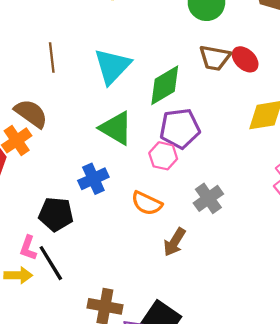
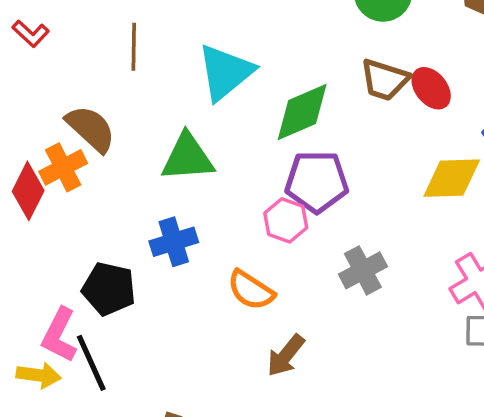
green triangle: (116, 128) -> (188, 157), moved, turned -42
gray cross: (208, 198) -> (363, 270), moved
pink L-shape: (28, 248) -> (59, 335), size x1.4

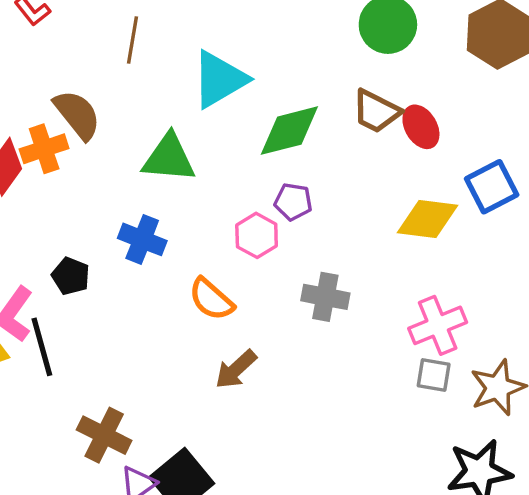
purple pentagon: (317, 182) -> (293, 202), size x0.6
blue cross: (174, 242) -> (142, 239), turned 30
gray cross: (363, 270) -> (325, 297), turned 30
black pentagon: (109, 289) -> (71, 276), size x0.7

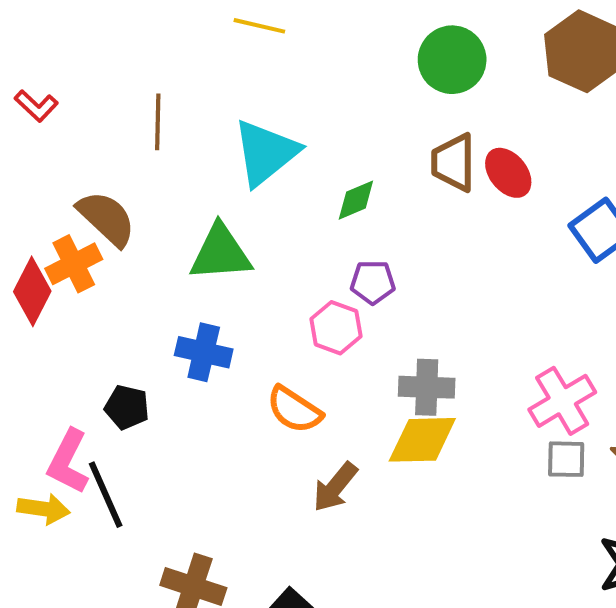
brown trapezoid: (376, 111) -> (453, 163), turned 72
green diamond: (289, 131) -> (356, 200), size x0.6
yellow diamond: (428, 219) -> (422, 440), moved

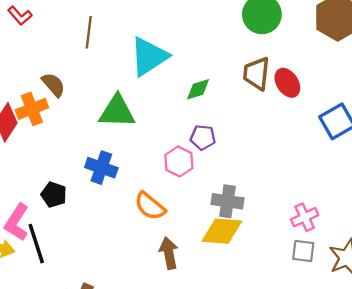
brown semicircle: (106, 218) -> (53, 85), size x0.7
pink cross: (562, 401) -> (305, 217), size x0.7
brown arrow: (335, 487) -> (169, 253), turned 124

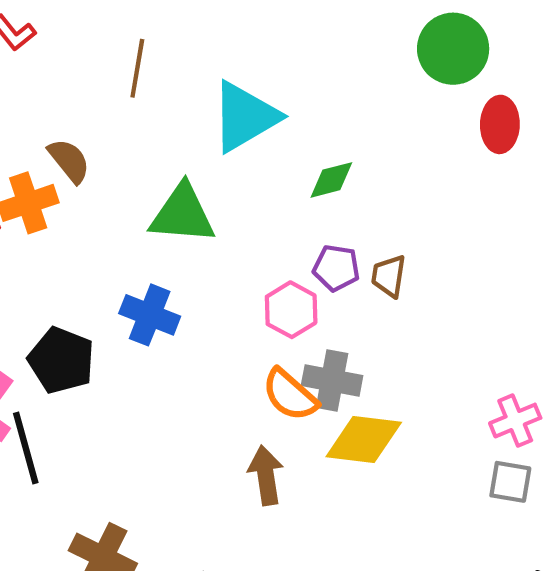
brown trapezoid: (256, 74) -> (389, 276), moved, size x0.7
red ellipse: (287, 83) -> (500, 124), moved, turned 32
black pentagon: (54, 195) -> (61, 360), size x1.4
gray cross: (227, 201) -> (332, 380), moved
orange semicircle: (150, 206) -> (290, 395), moved

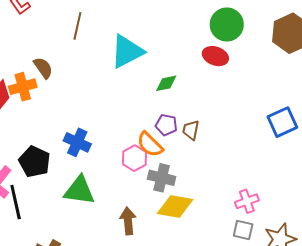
red ellipse: (500, 124) -> (215, 56), moved, turned -75
green triangle: (183, 214) -> (79, 190), moved
pink hexagon: (291, 310) -> (134, 158), moved
orange semicircle: (290, 395) -> (150, 144), moved

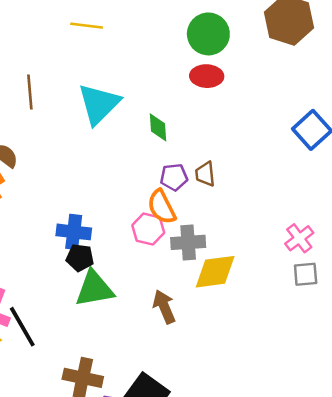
green diamond: (166, 83) -> (158, 127), turned -65
orange semicircle: (150, 144) -> (162, 207), turned 36
black pentagon: (34, 162) -> (80, 258), moved, size x0.7

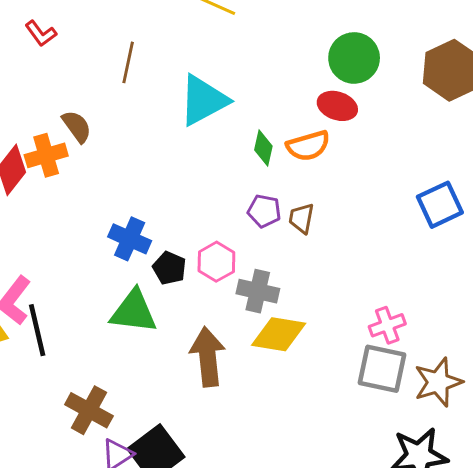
orange semicircle: (162, 207) -> (308, 146), moved, turned -96
black pentagon: (80, 258) -> (169, 268), moved
gray square: (306, 274) -> (382, 369), size x1.6
brown arrow: (164, 307) -> (208, 357), size x1.4

